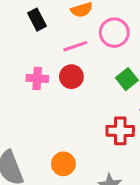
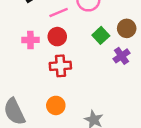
red cross: (120, 131) -> (60, 66), moved

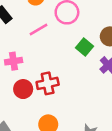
red circle: (57, 37) -> (23, 89), moved

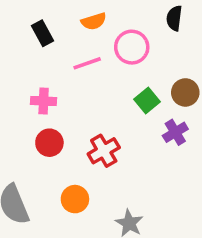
red cross: (48, 83) -> (104, 151), moved, turned -30

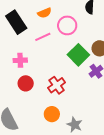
black rectangle: (42, 33) -> (16, 22), size x1.6
green square: (147, 101) -> (78, 55), size x1.5
orange circle: (75, 199) -> (52, 114), moved

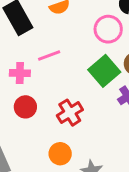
pink circle: (67, 25) -> (108, 29), moved
pink line: (43, 37) -> (49, 55), moved

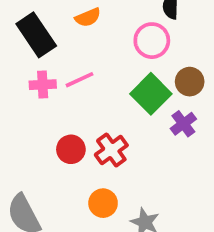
pink cross: (20, 73) -> (43, 85), moved
red circle: (25, 107) -> (71, 149), moved

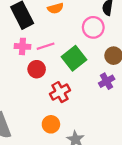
green square: (151, 94) -> (74, 58), moved
red circle: (71, 149) -> (37, 69), moved

